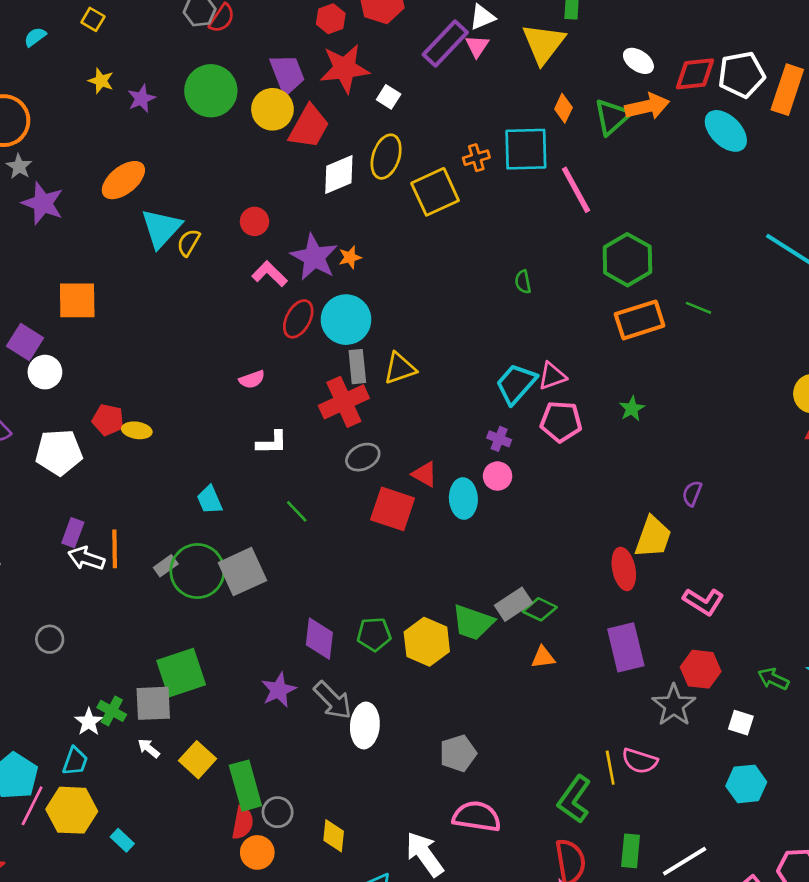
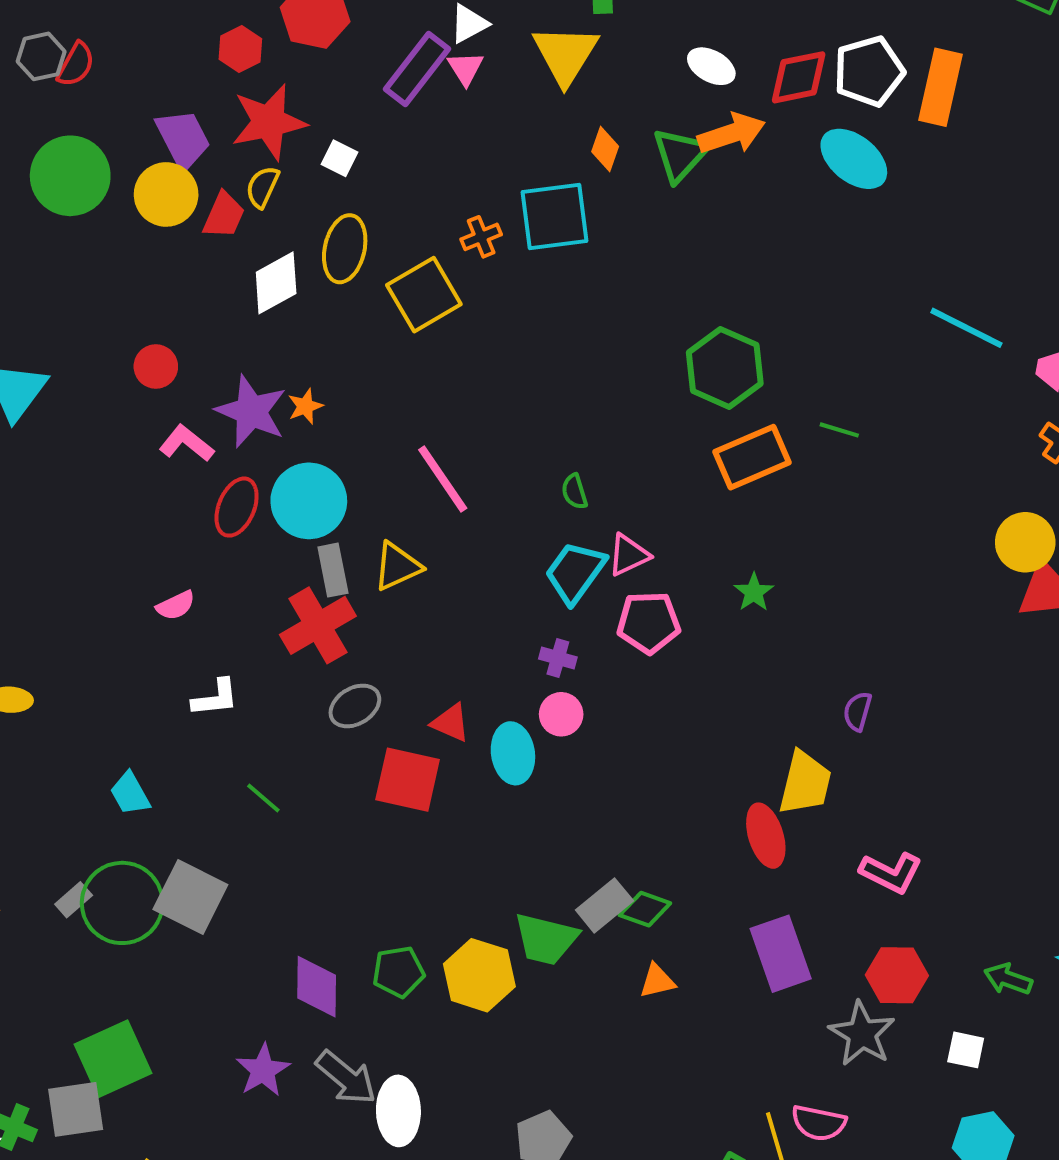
red trapezoid: (309, 127) -> (224, 215), size x0.7
pink line: (576, 190) -> (443, 479), moved
yellow semicircle: (189, 243) -> (262, 187), moved
green semicircle: (523, 282) -> (575, 492), moved
gray square: (242, 572) -> (190, 897), turned -33

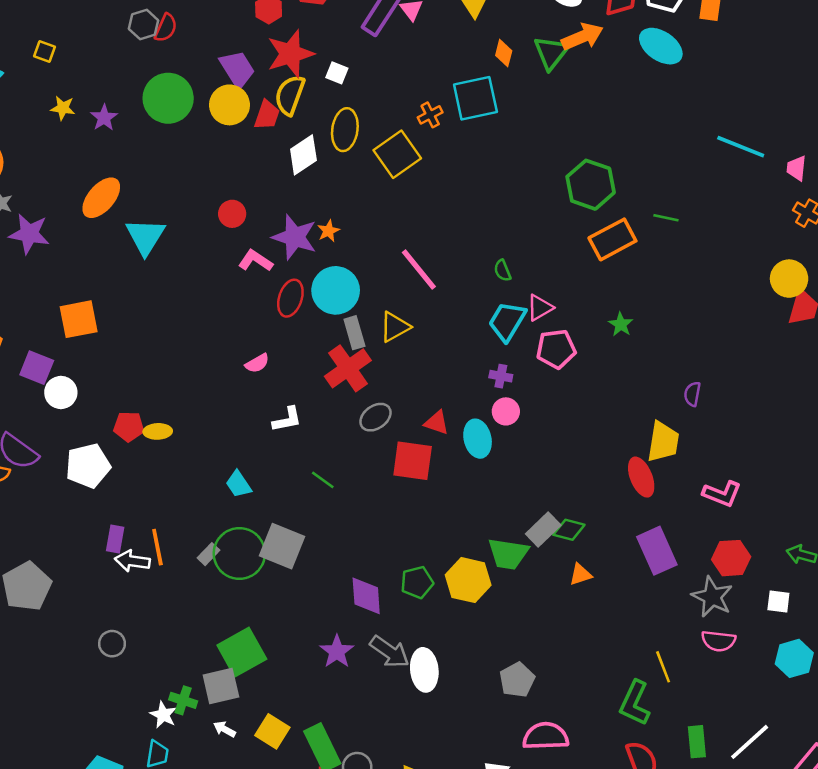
yellow semicircle: (262, 187) -> (290, 95), size x1.5
pink semicircle: (819, 1123) -> (718, 641), moved

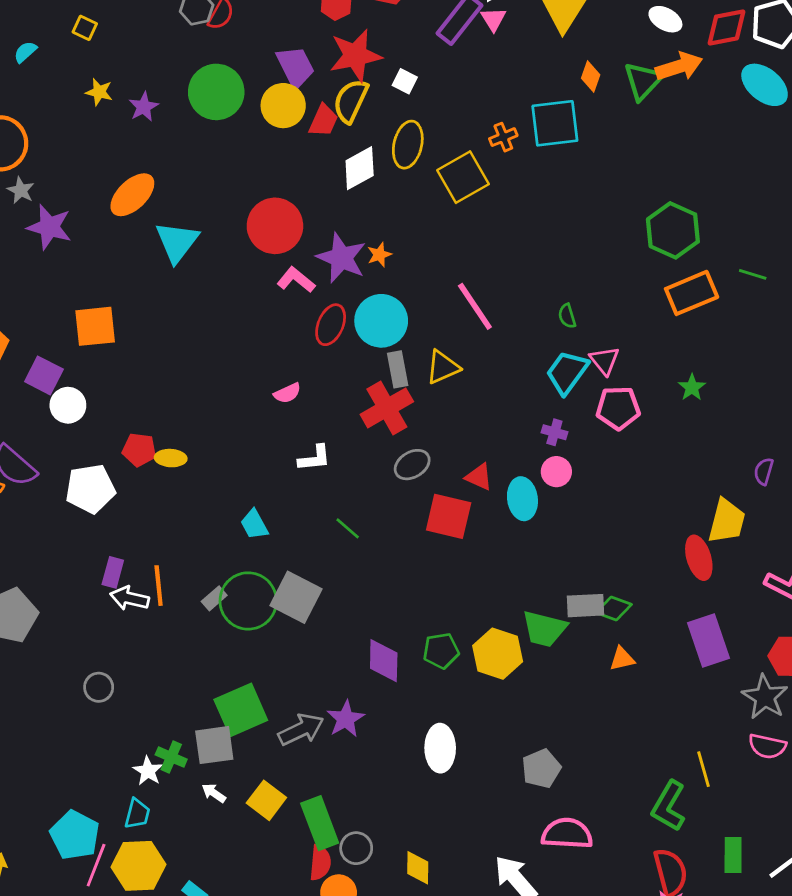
red circle: (232, 214) -> (275, 226), size x1.8
pink triangle: (540, 308) -> (605, 361), turned -44
gray rectangle: (543, 530) -> (586, 606), turned 36
gray arrow: (390, 652) -> (301, 730), moved, turned -66

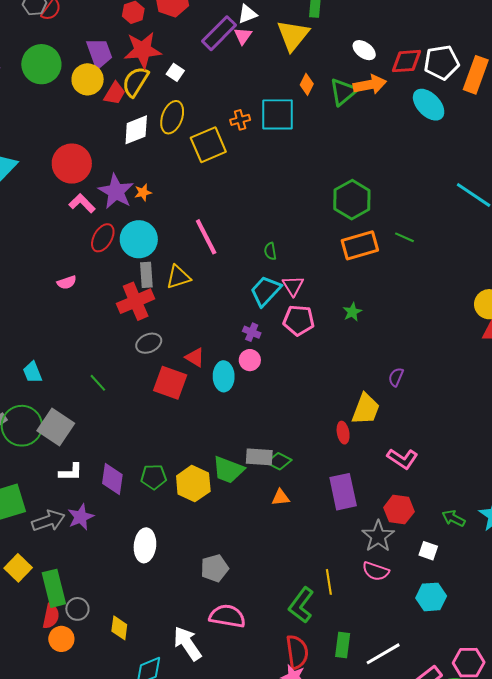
white L-shape: (315, 458) -> (71, 472), moved
red ellipse: (699, 558) -> (343, 433), size x0.7

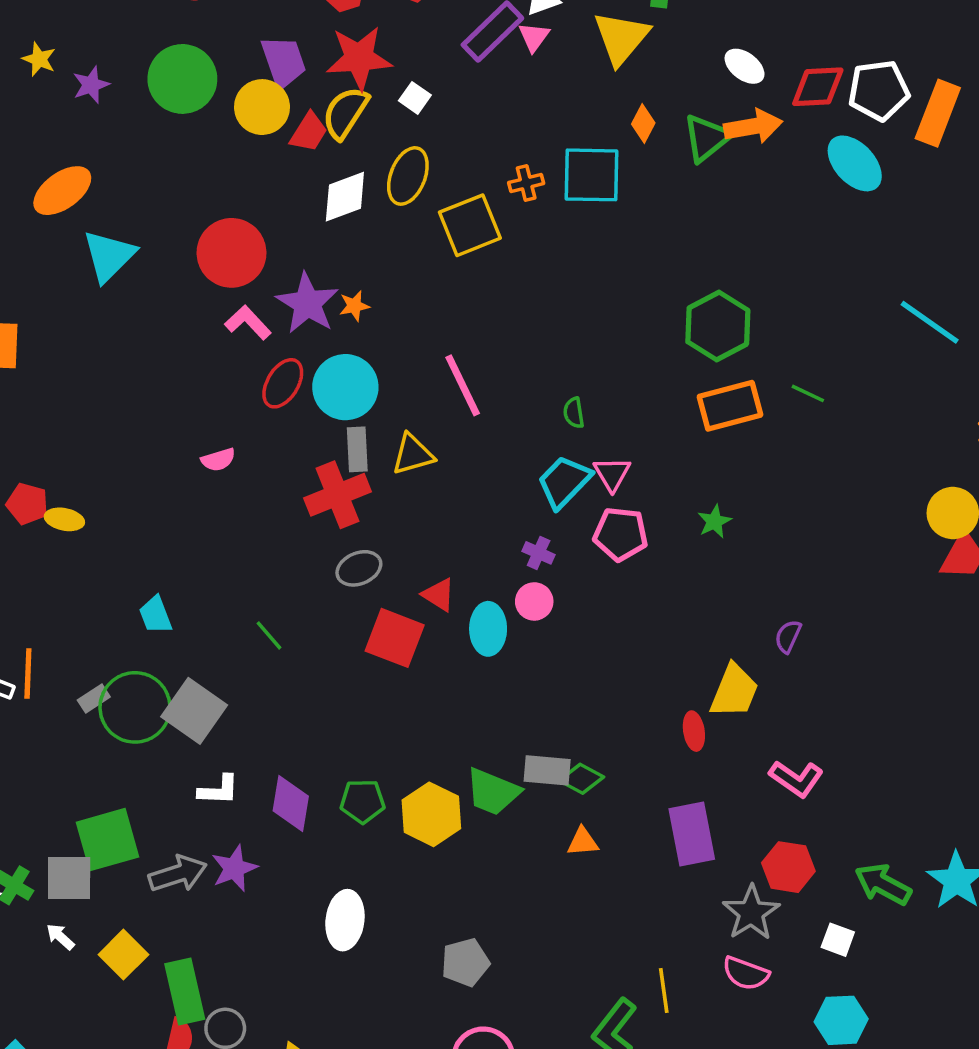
green arrow: (454, 518) -> (883, 884), size x1.4

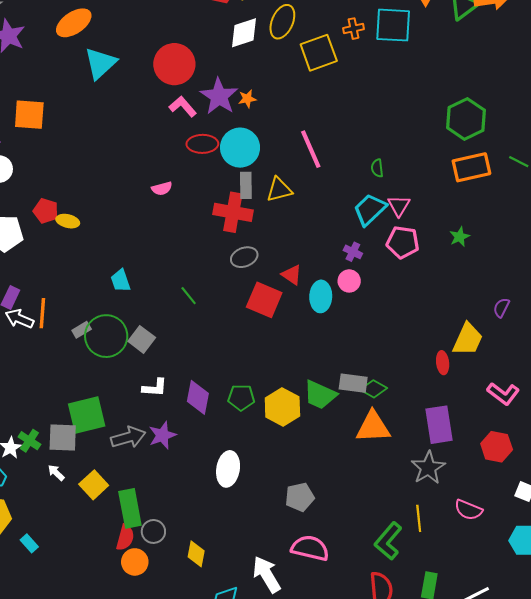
red ellipse: (283, 383) -> (202, 144), turned 56
red cross: (337, 495) -> (233, 212), turned 30
gray square: (194, 711) -> (142, 339), size x0.7
orange triangle: (583, 842) -> (373, 427), size x1.8
gray star: (751, 913) -> (428, 468), moved

